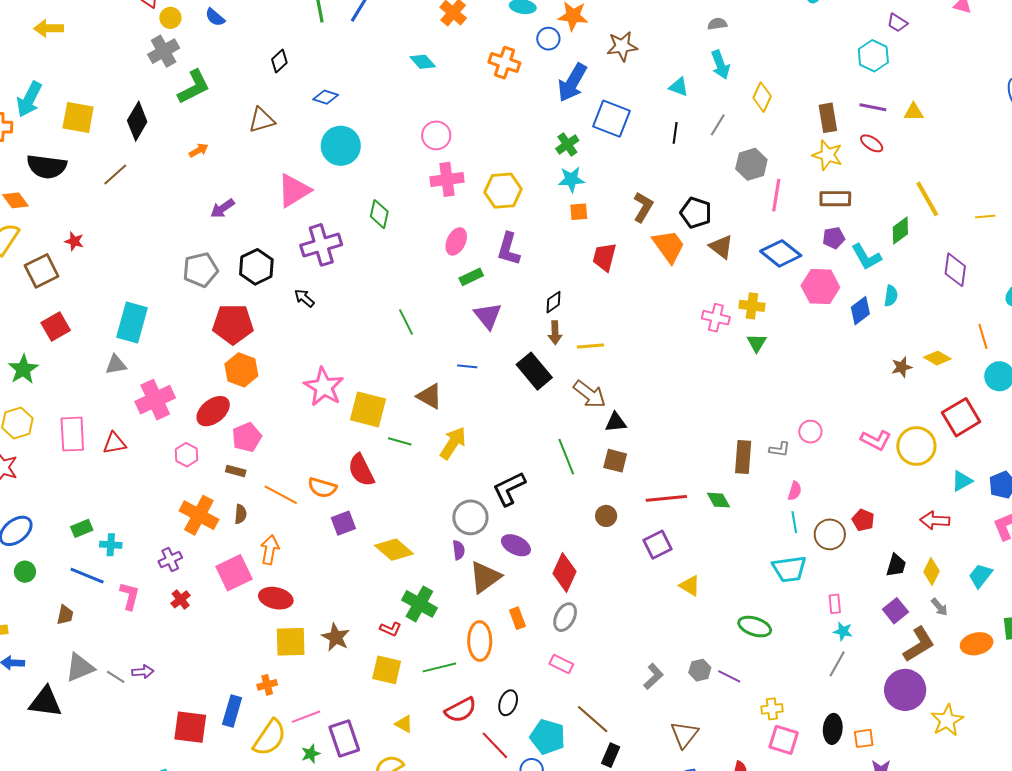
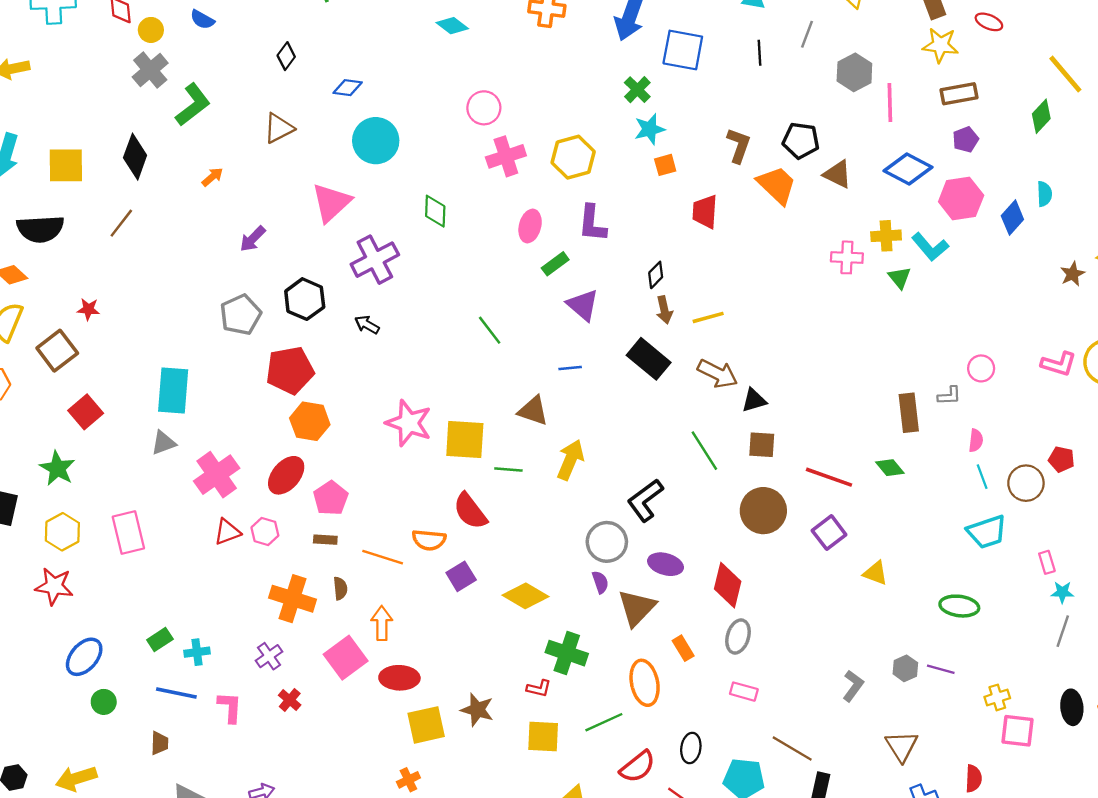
cyan L-shape: (866, 257) -> (930, 247), moved
red triangle: (114, 443) -> (227, 532), moved
red line: (666, 498) -> (829, 477), turned 36
brown circle: (606, 516) -> (763, 511), size x1.8

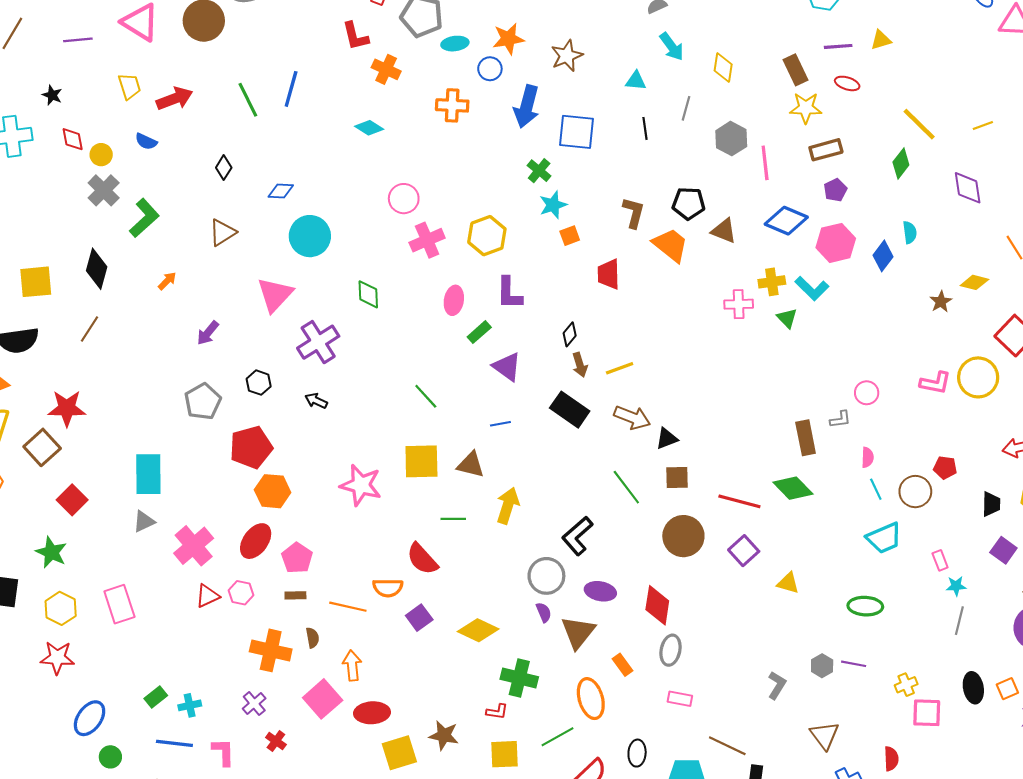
black hexagon: (305, 299) -> (259, 383), size x0.7
red star: (88, 309) -> (67, 408), size x1.8
yellow square: (465, 440) -> (421, 461), moved
green diamond: (890, 468) -> (793, 488), size x1.5

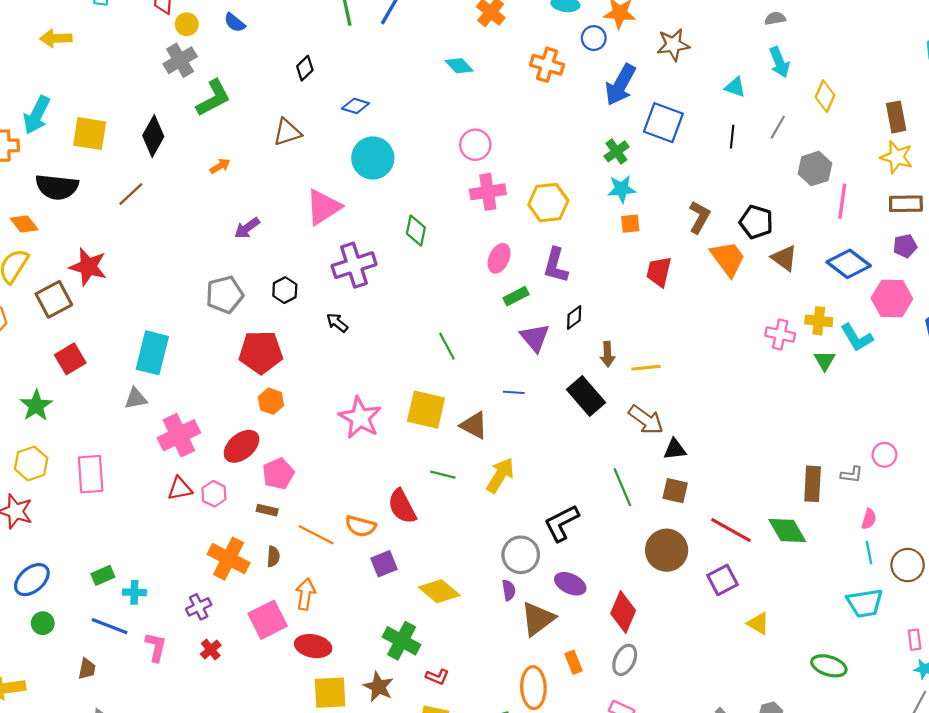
black diamond: (570, 334) -> (574, 318), moved
orange hexagon: (273, 491) -> (271, 401), size x0.7
green cross: (519, 678) -> (402, 641), moved

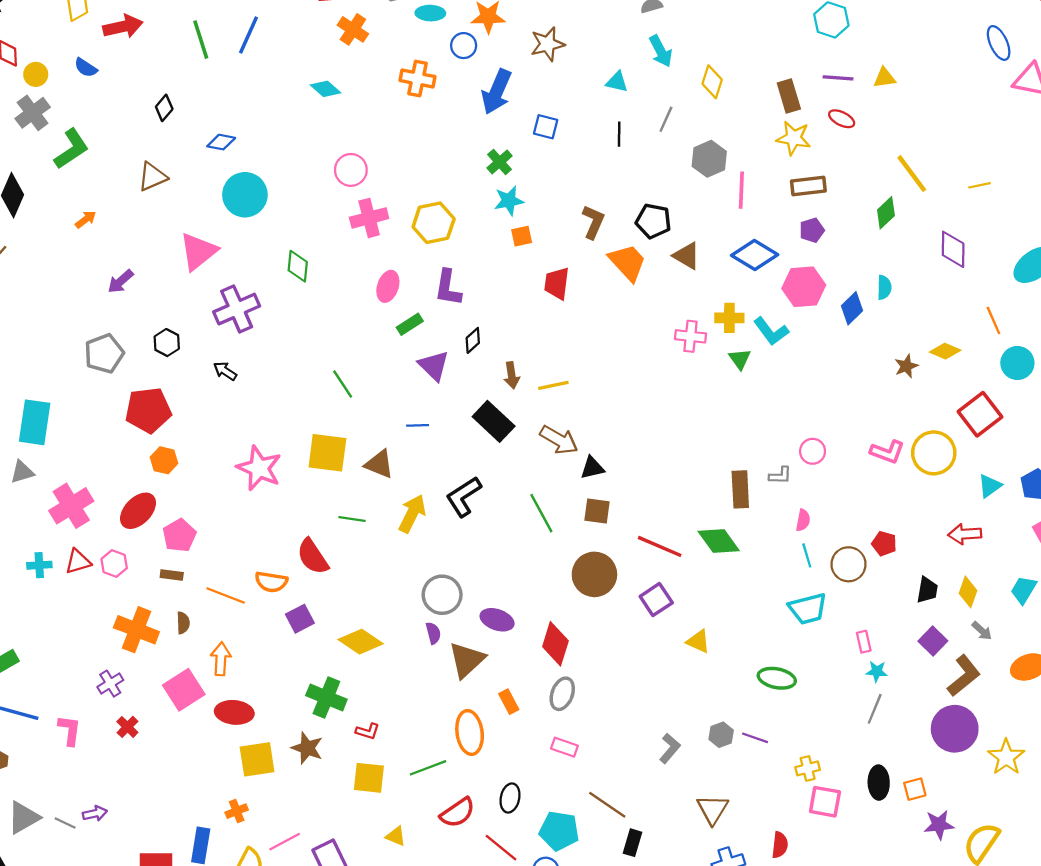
blue square: (663, 123) -> (546, 127), size x0.6
black L-shape: (562, 523) -> (464, 497), moved
cyan cross: (134, 592) -> (39, 565), moved

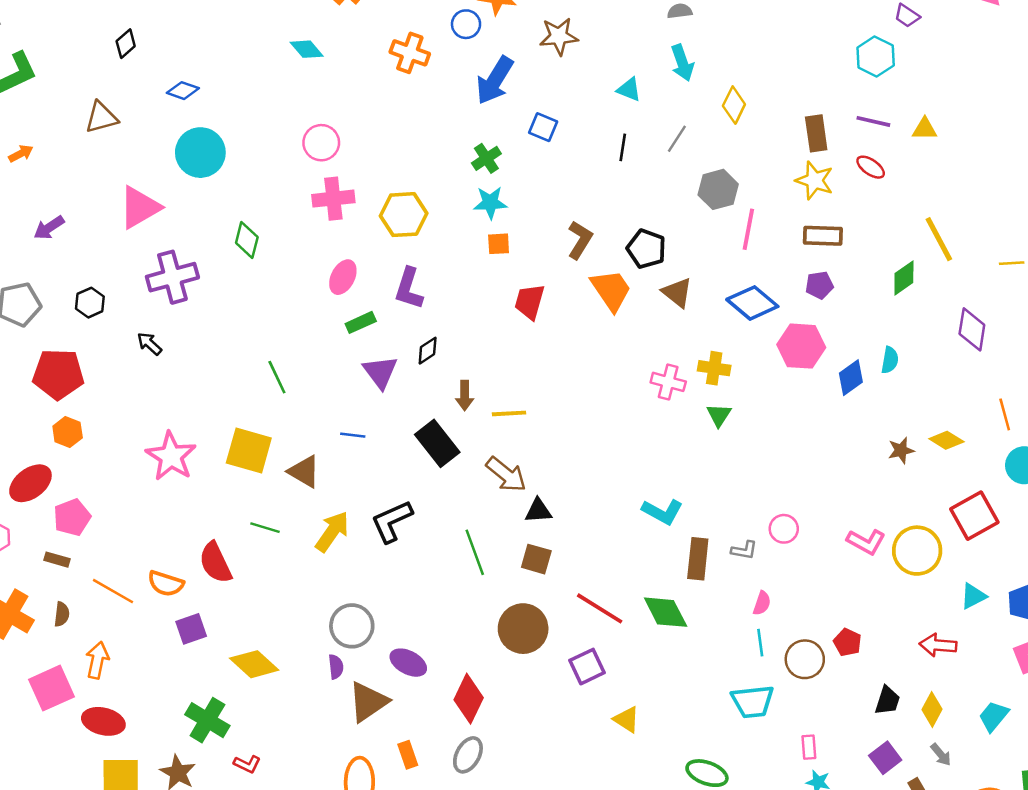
cyan L-shape: (771, 331) -> (662, 512), moved, turned -33

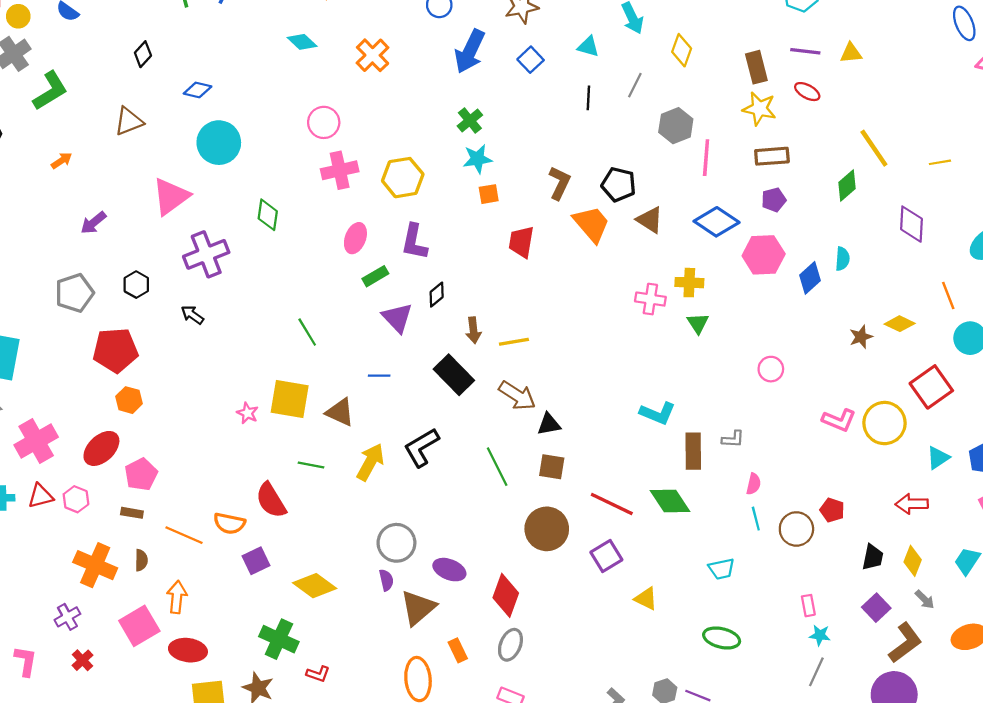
orange cross: (410, 53) -> (373, 55), moved, turned 32
blue square: (543, 127) -> (531, 60), moved, turned 30
pink star: (171, 456) -> (247, 413), moved, size x0.5
pink circle: (784, 529) -> (771, 369), moved
cyan trapezoid: (753, 702) -> (721, 569), moved, size x0.7

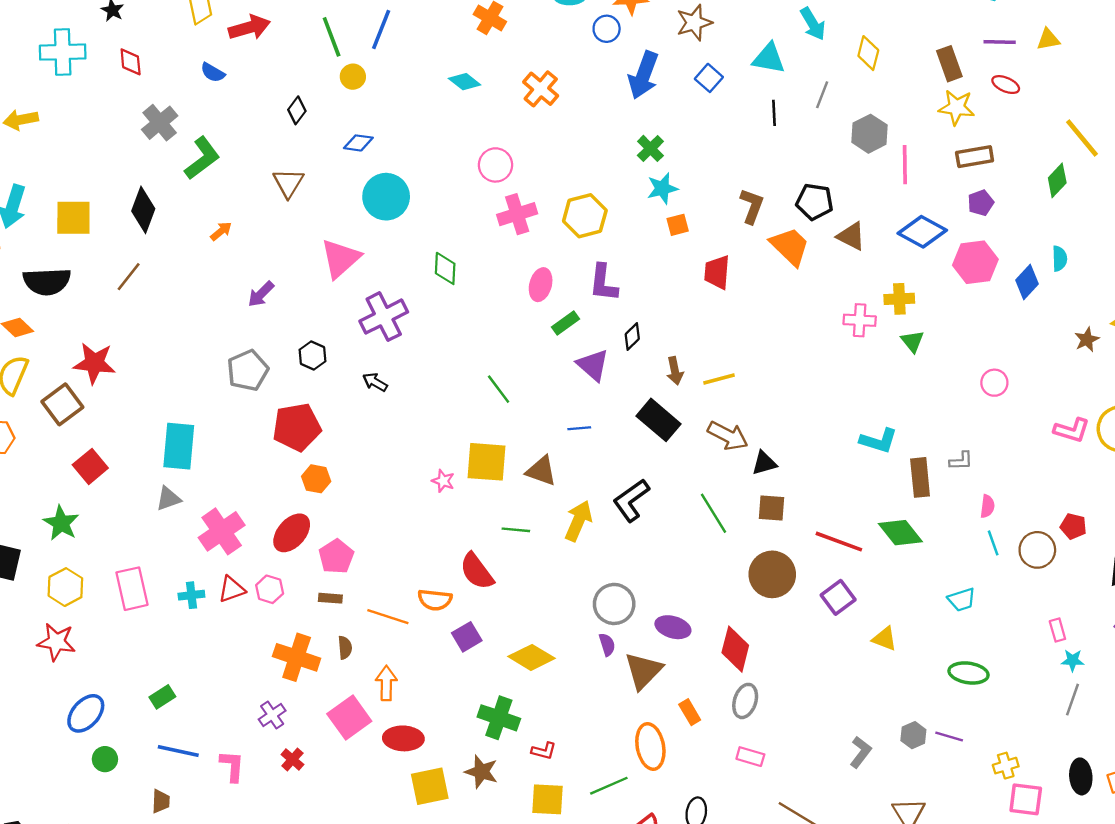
yellow circle: (18, 16) -> (353, 77), moved
cyan triangle: (588, 47) -> (769, 58), size x1.4
brown triangle: (129, 121) -> (288, 183), turned -32

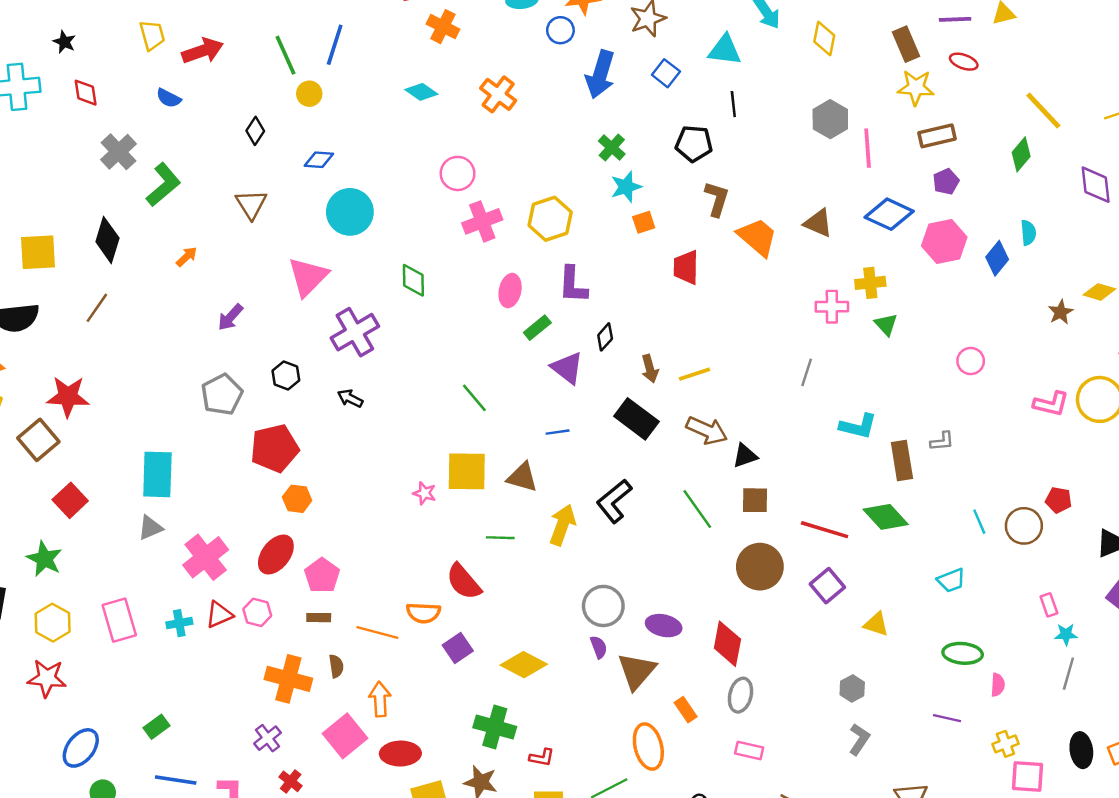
gray line: (822, 95) -> (807, 372), moved
black pentagon: (815, 202) -> (694, 144), moved
pink semicircle: (987, 506) -> (998, 685), moved
gray hexagon: (913, 735) -> (852, 689), moved

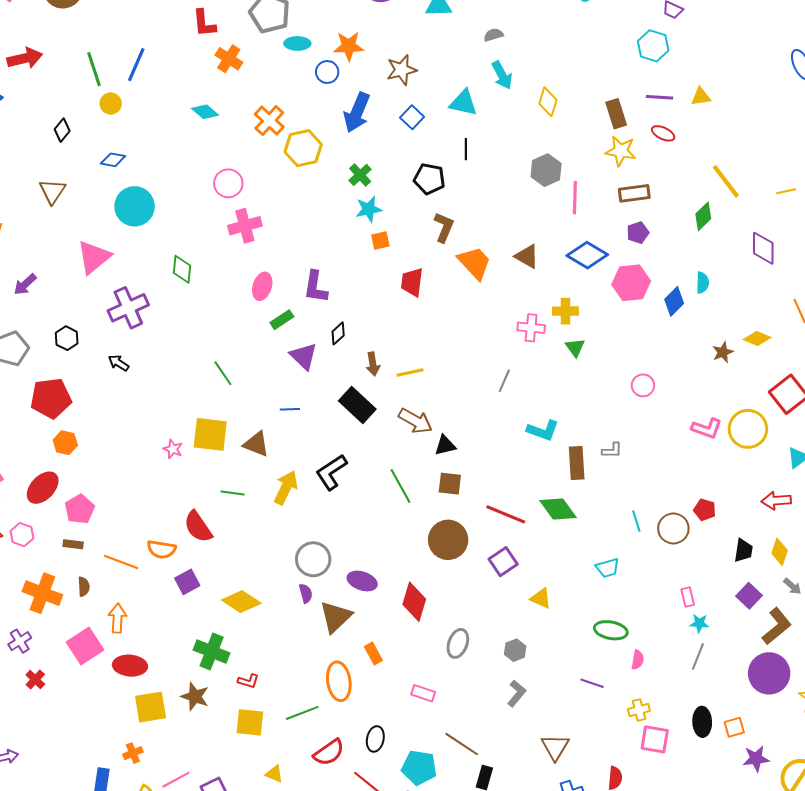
yellow hexagon: (550, 219) -> (303, 148), moved
gray ellipse: (740, 695) -> (458, 643), moved

